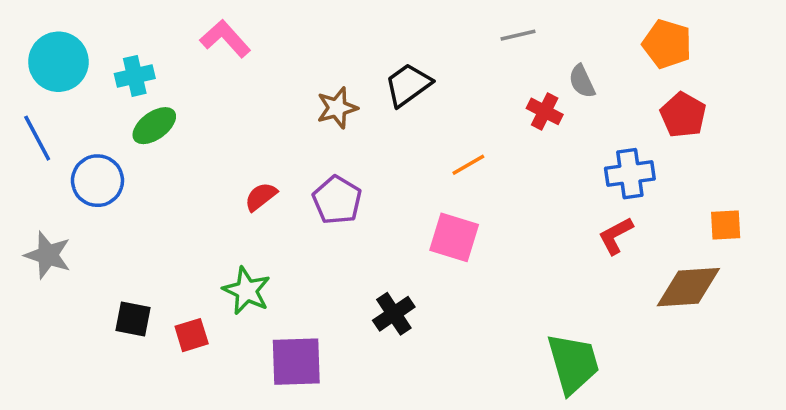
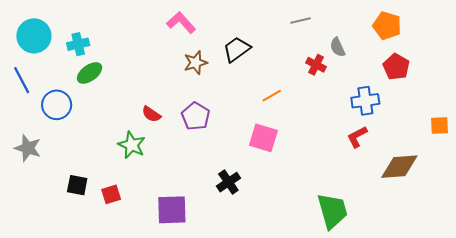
pink L-shape: (225, 39) -> (181, 23), moved
red semicircle: (261, 197) -> (151, 114), turned -108
orange square: (726, 225) -> (439, 125), moved
green star: (247, 291) -> (132, 145), moved

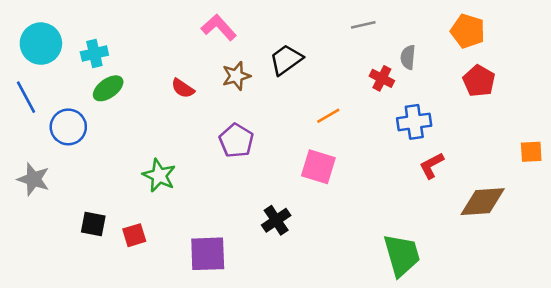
gray semicircle: (338, 47) -> (408, 57), turned 30
blue cross: (365, 101) -> (414, 122), moved
red semicircle: (151, 114) -> (183, 88), moved

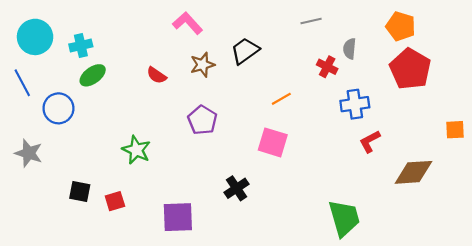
red pentagon: (479, 81) -> (410, 69), size x1.5

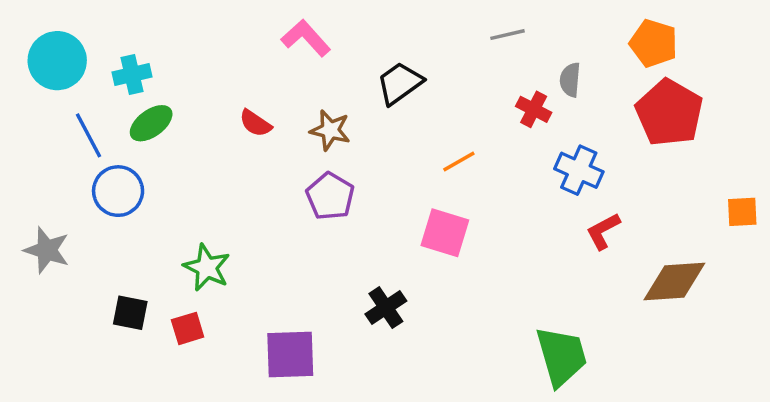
brown star: (202, 65) -> (330, 130), moved, turned 30
blue line: (22, 83) -> (88, 135), moved
blue cross: (355, 104) -> (579, 170), turned 32
blue circle: (58, 108) -> (118, 191), moved
green star: (136, 150) -> (207, 268), moved

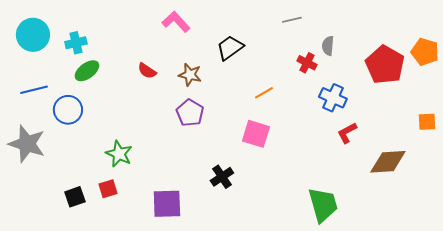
orange pentagon: (654, 43) -> (425, 52), moved
blue line: (88, 135) -> (34, 90), moved, turned -76
gray star: (47, 250) -> (27, 144), size x1.4
black square: (130, 313) -> (75, 197), moved, turned -30

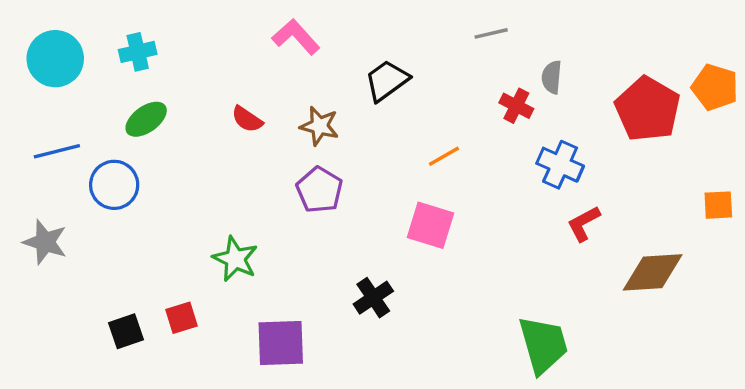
cyan cross: (76, 43) -> (138, 52), moved
gray star: (27, 144) -> (45, 242), size x0.7
green star: (119, 154) -> (235, 259), moved

